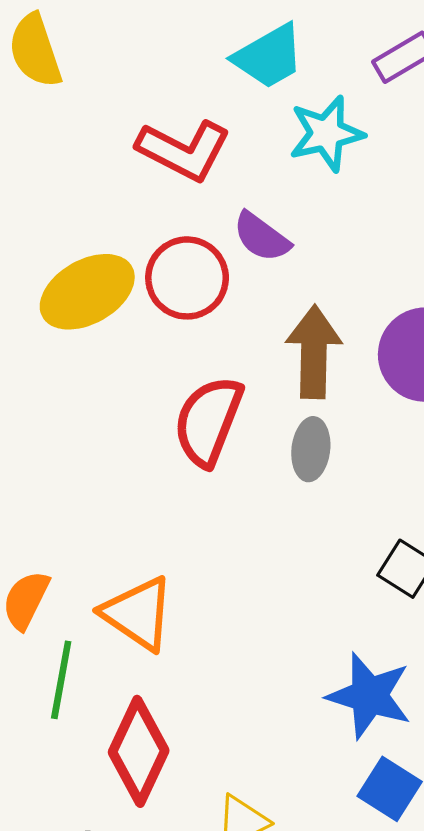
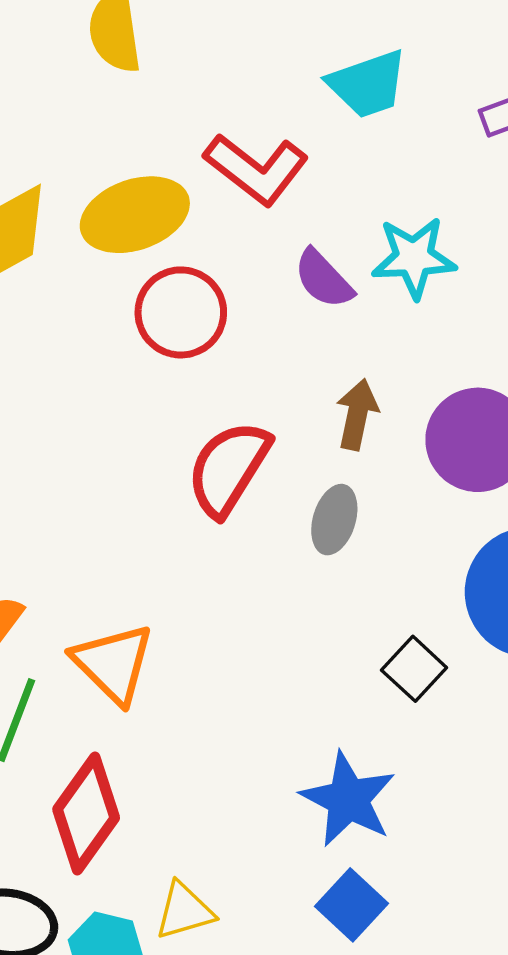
cyan star: (326, 133) -> (414, 258), moved
red circle: (187, 278) -> (181, 312), moved
yellow ellipse: (87, 292) -> (135, 215), moved
brown arrow: (314, 352) -> (357, 414), size x0.7

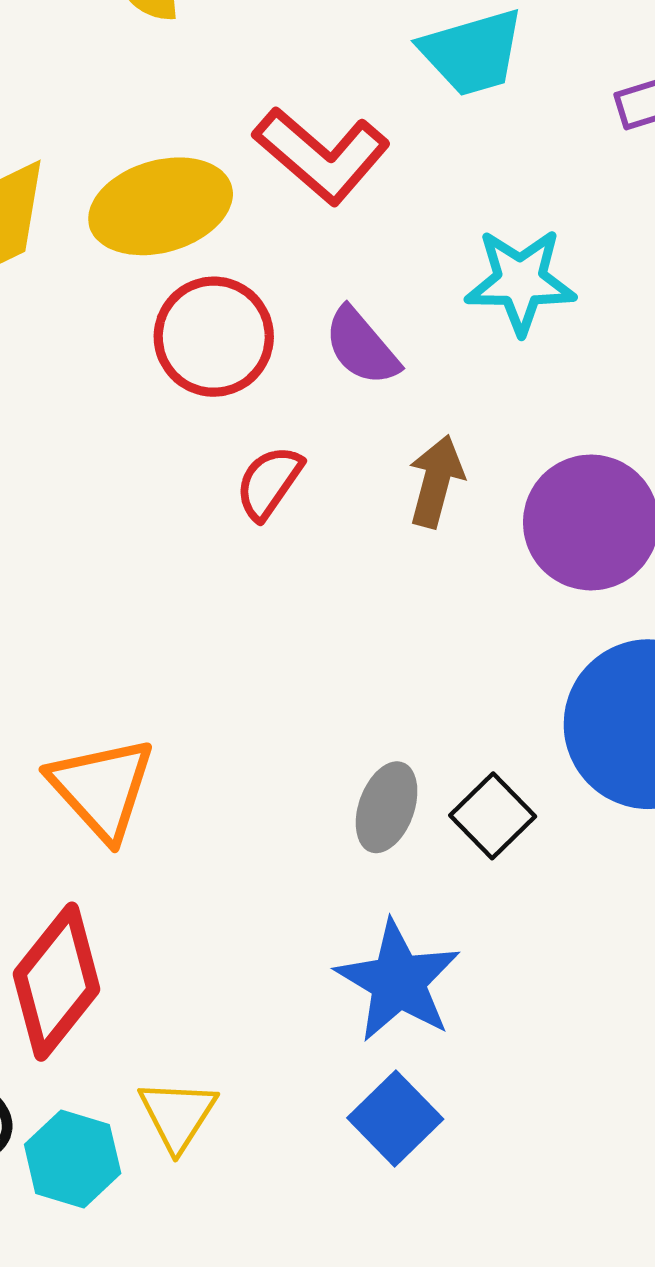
purple semicircle: (323, 279) -> (361, 346), moved
red semicircle: (228, 468) -> (269, 483), moved, size x0.6
gray ellipse: (334, 520) -> (387, 807), moved
yellow triangle: (184, 911) -> (178, 1115), turned -44

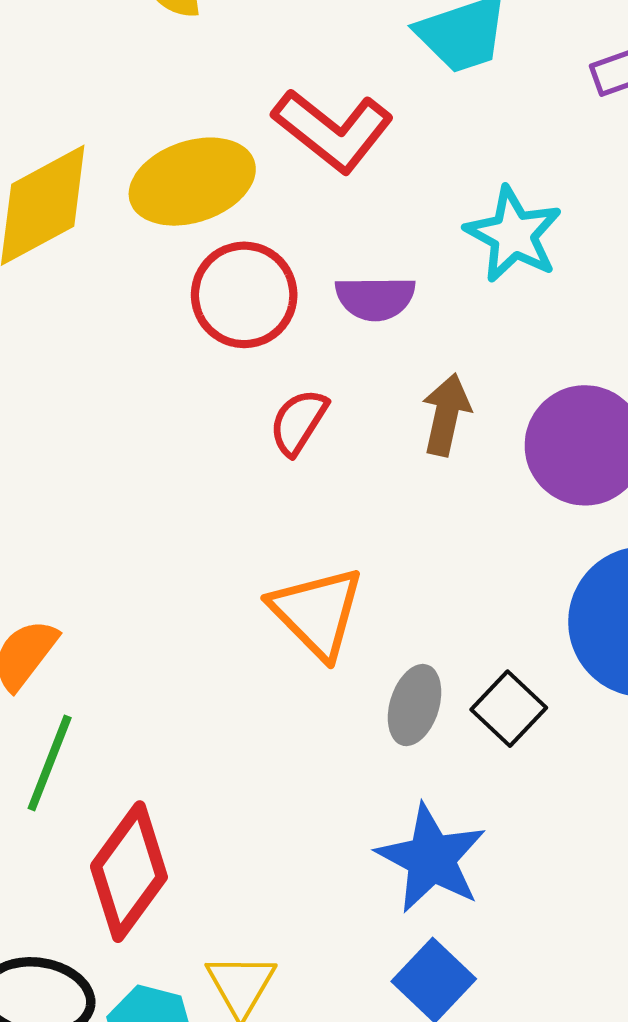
cyan star: (520, 281) -> (514, 235), turned 30
purple semicircle: (361, 346) -> (375, 298), turned -48
orange triangle: (102, 788) -> (317, 612), moved

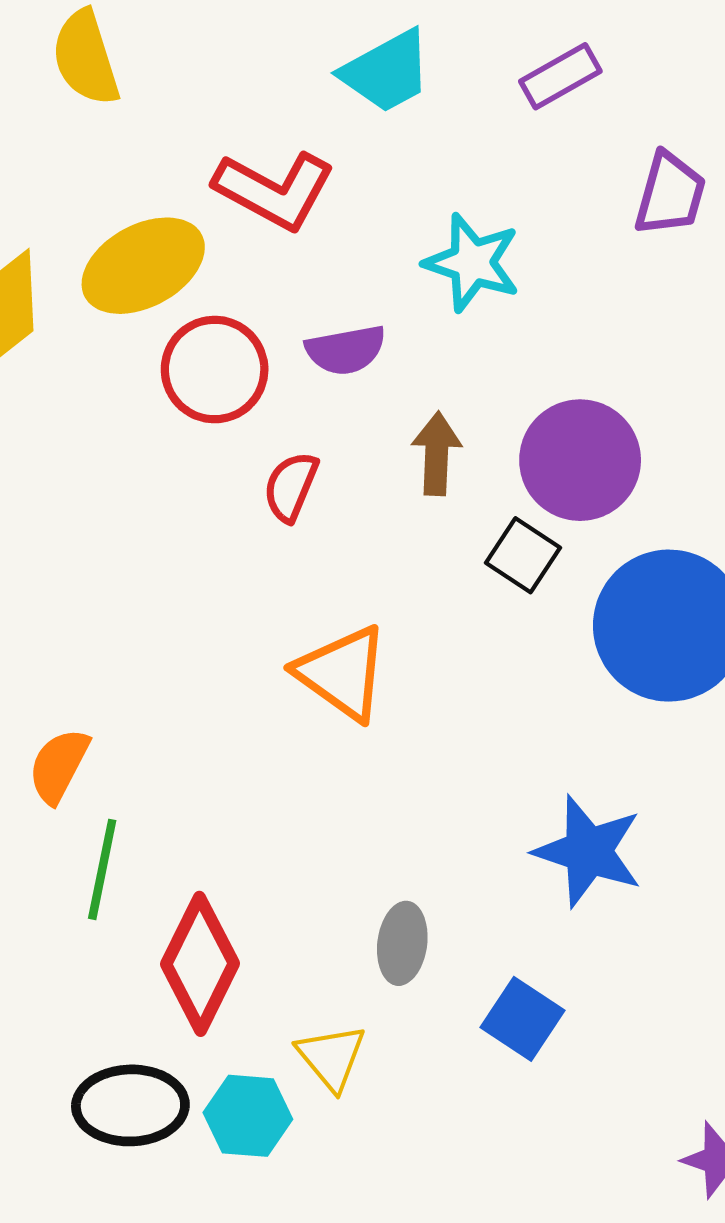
gray ellipse: (415, 705) -> (402, 943), moved
black square: (509, 709) -> (523, 555), moved
blue star: (431, 858) -> (588, 851), moved

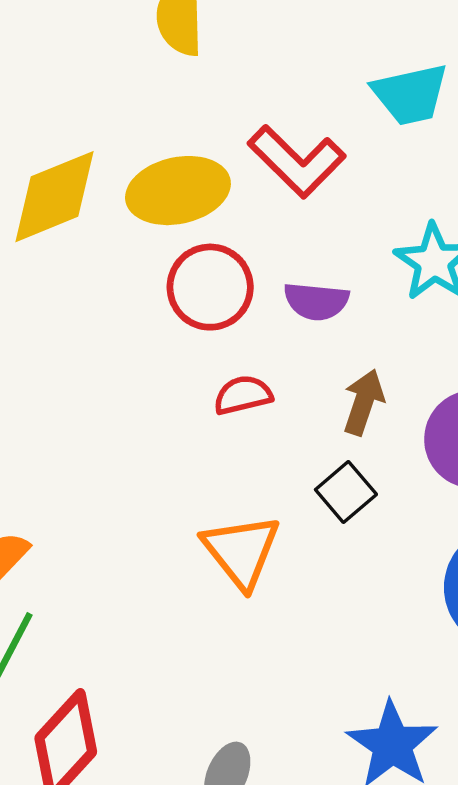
red semicircle: (291, 487) -> (243, 395), turned 38
black square: (523, 555) -> (346, 492), moved

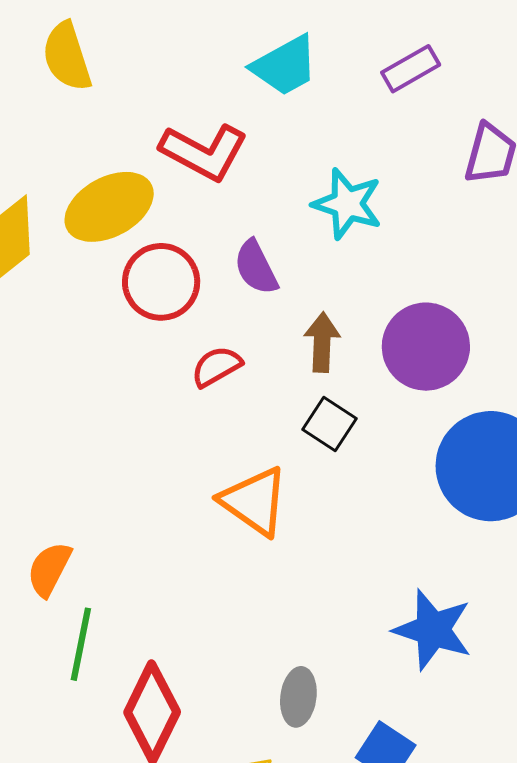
purple semicircle: (316, 301) -> (256, 267), turned 74

